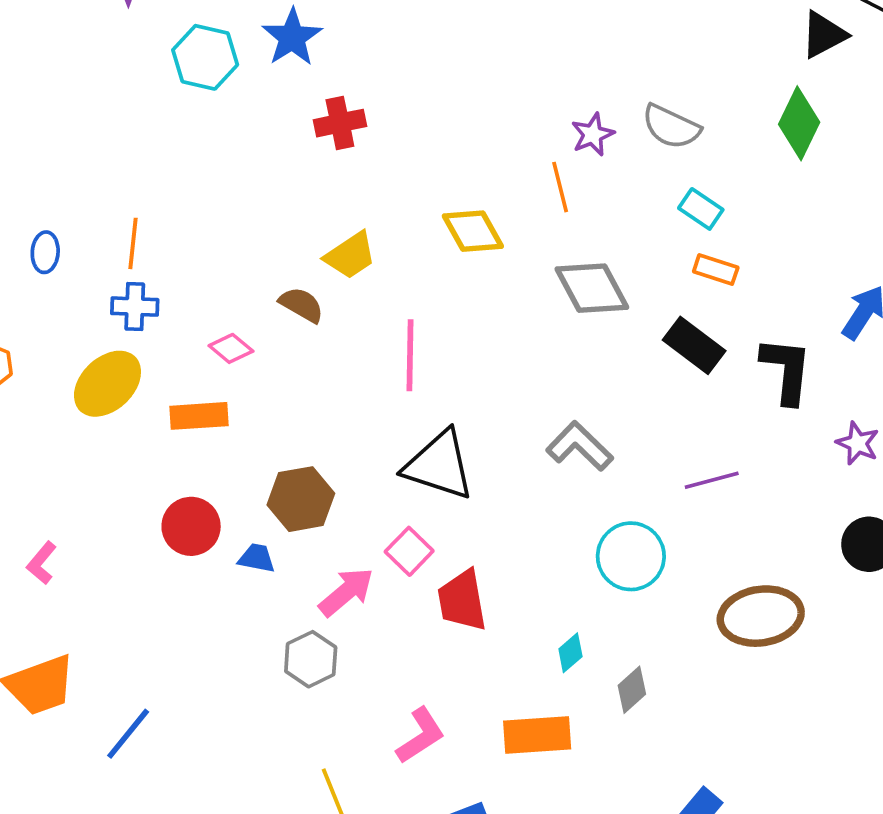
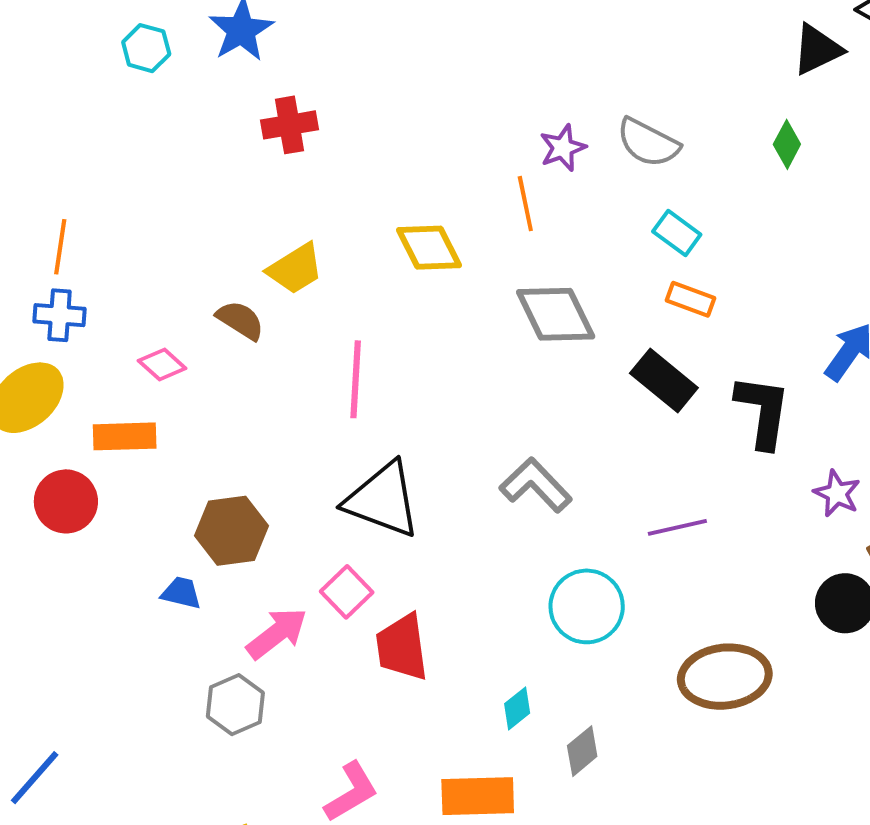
cyan hexagon: (205, 57) -> (146, 48), size x0.7
green diamond: (799, 123) -> (787, 144), size x0.6
red circle: (191, 526) -> (66, 501), moved

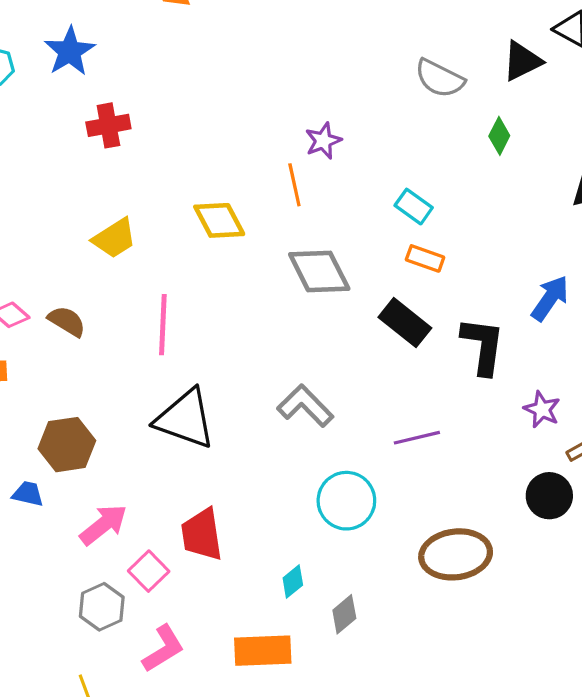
gray semicircle: (648, 143) -> (440, 78), moved
brown semicircle: (240, 320) -> (67, 321), moved
pink square: (347, 592) -> (149, 571), moved
gray hexagon: (235, 705) -> (102, 607), moved

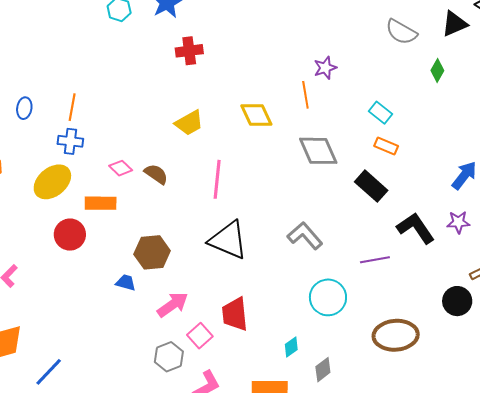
black L-shape: (483, 346) -> (416, 228), moved, turned -45
purple star: (542, 409) -> (458, 222), moved, turned -30

